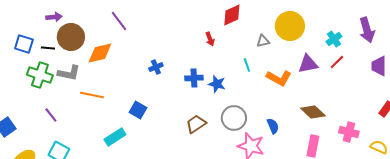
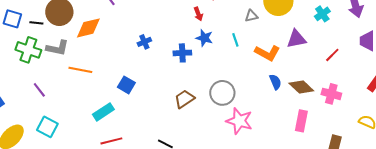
red line: (337, 62) -> (332, 55), moved
blue star: (217, 84) -> (204, 38), moved
blue semicircle: (273, 126) -> (275, 82), moved
pink cross: (349, 132) -> (331, 94), moved

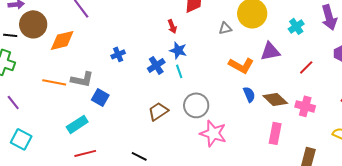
cyan line: (235, 40) -> (179, 71), moved
gray L-shape: (57, 48) -> (82, 79), moved
blue cross: (182, 53) -> (156, 65), turned -30

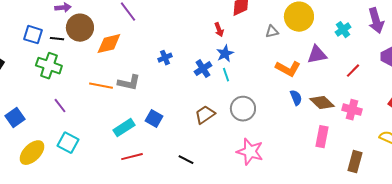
blue star: (178, 50) -> (225, 54), turned 30
blue square: (100, 97) -> (154, 119), moved
pink star: (213, 133) -> (250, 152), moved

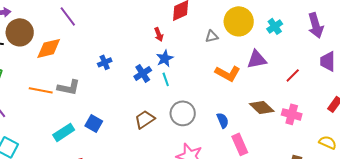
cyan cross: (343, 30) -> (275, 26), moved
blue semicircle: (296, 98) -> (223, 120), moved
pink rectangle: (322, 137) -> (240, 144), moved, turned -35

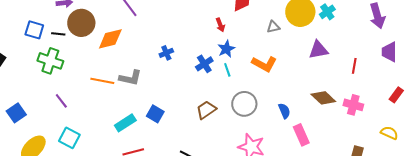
cyan cross: (275, 26) -> (327, 12), moved
orange L-shape: (228, 73) -> (264, 64), moved
red line: (293, 75) -> (354, 66), turned -35

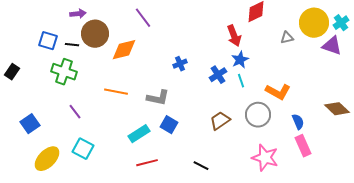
red arrow: (220, 25) -> (234, 36), size x1.5
purple triangle: (318, 50) -> (332, 46), moved, turned 30
orange L-shape: (264, 64) -> (278, 92), moved
gray L-shape: (130, 78) -> (158, 98), moved
pink rectangle: (301, 135) -> (303, 146), moved

